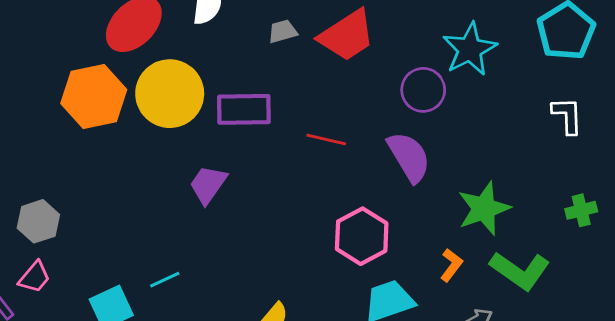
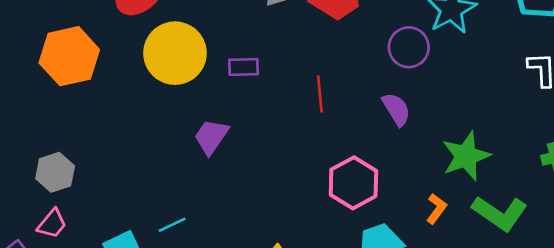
orange hexagon: (94, 96) -> (69, 56), moved
purple rectangle: (244, 109) -> (244, 67), size x0.6
red line: (326, 140) -> (320, 94), turned 72
purple semicircle: (409, 157) -> (396, 109), size x0.7

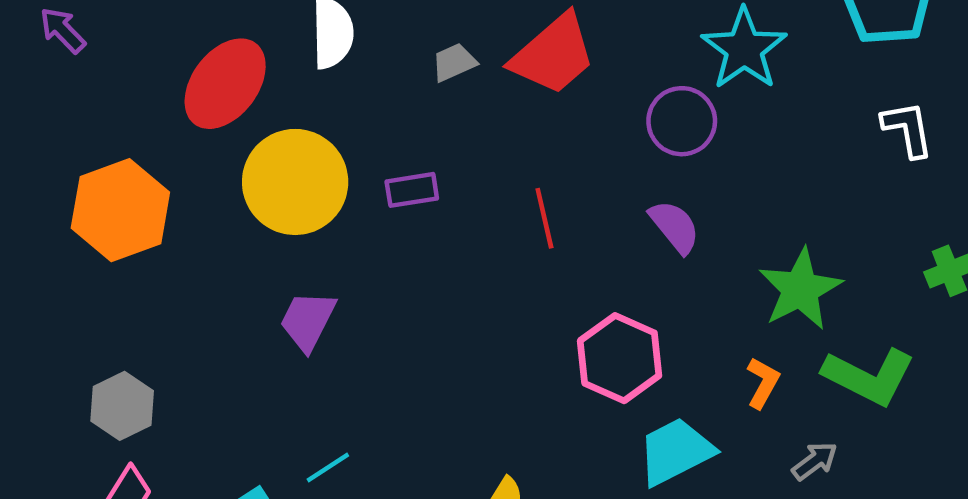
purple trapezoid: (211, 137) -> (308, 321), moved

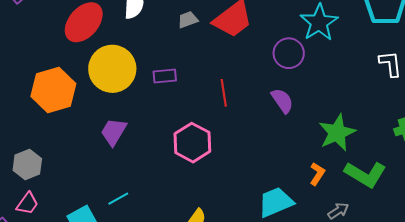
orange hexagon: (120, 210) -> (53, 90), moved
pink hexagon: (620, 358) -> (192, 143), moved

